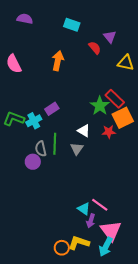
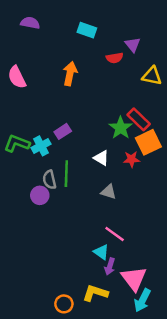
red semicircle: (95, 48) -> (115, 58), turned 120
gray triangle: (77, 149) -> (109, 192), moved, turned -48
pink line: (100, 205) -> (115, 234), moved
cyan arrow: (106, 247) -> (142, 300), moved
orange circle: (62, 248) -> (64, 304), moved

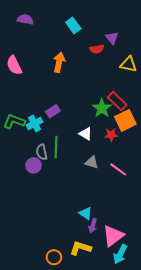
cyan rectangle: (87, 30) -> (73, 25), turned 35
pink line: (115, 234) -> (118, 169), moved
pink triangle: (134, 279) -> (113, 236), turned 30

